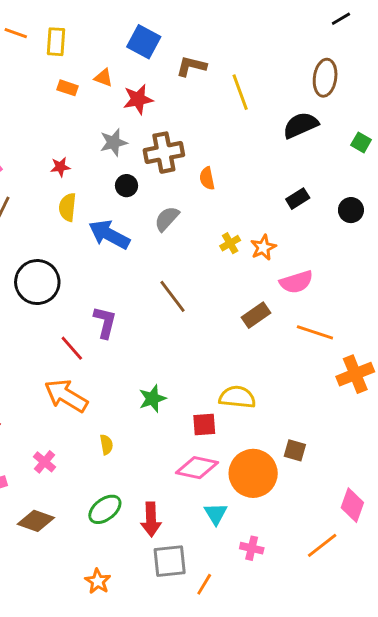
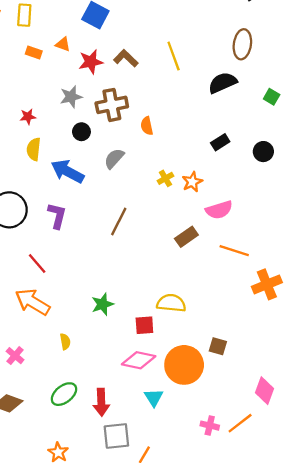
brown L-shape: (191, 66) -> (126, 58), moved, turned 30
brown line: (173, 296) -> (119, 221), turned 64
purple L-shape: (105, 322) -> (57, 216), moved
pink cross: (252, 548) -> (210, 426), moved

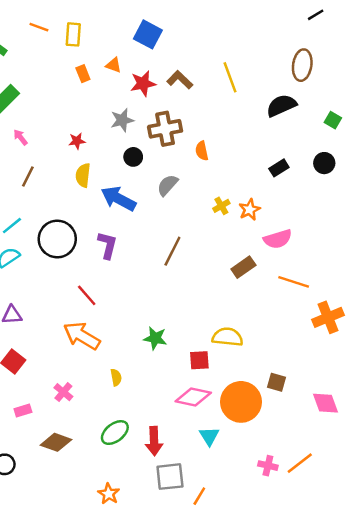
orange rectangle: (34, 52) -> (83, 74), turned 49
black circle: (263, 152) -> (324, 163), moved
green star: (102, 304) -> (155, 338), turned 30
pink diamond: (265, 391) -> (325, 403), moved, turned -40

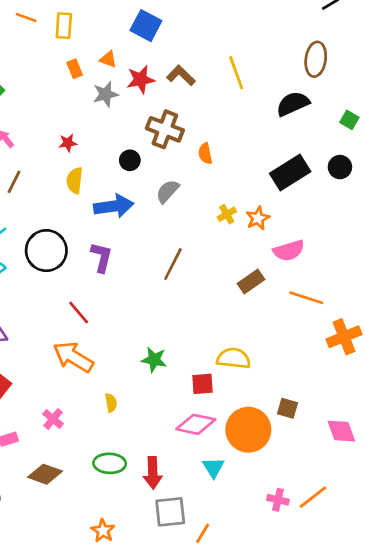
gray star: (122, 120) -> (106, 94), moved
brown cross: (165, 129) -> (165, 129), turned 32
black rectangle: (279, 168) -> (290, 172), size x1.8
blue arrow: (118, 199) -> (114, 206), turned 144
green ellipse: (115, 433) -> (110, 463), turned 40

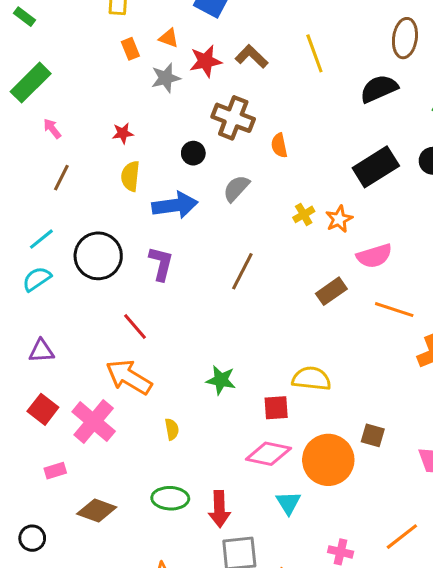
pink cross: (53, 419) -> (94, 422), moved, size x1.8
pink cross: (278, 500) -> (341, 552), moved

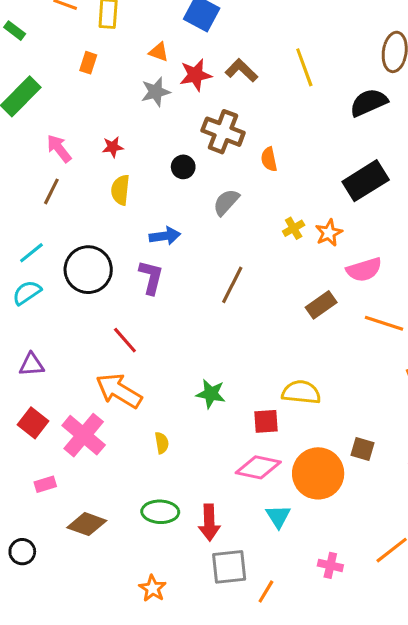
orange rectangle: (130, 49) -> (88, 63), moved, turned 40
pink arrow: (52, 129) -> (59, 149), moved, size x1.4
blue arrow: (175, 205) -> (165, 236), moved, size x0.7

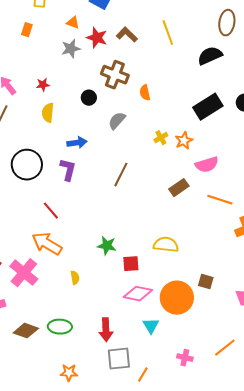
red star: (195, 75) -> (97, 38), turned 30
red square: (266, 421) -> (131, 264), moved
green ellipse: (160, 512) -> (60, 327), moved
orange star: (153, 588) -> (69, 373), turned -30

